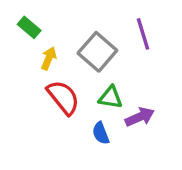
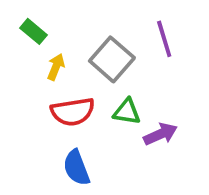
red semicircle: (63, 97) -> (73, 112), turned 120
blue semicircle: (101, 133) -> (76, 168), moved, size x1.4

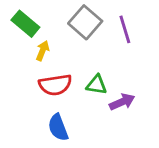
green rectangle: (33, 31) -> (25, 24), size x1.4
gray square: (112, 59) -> (85, 22), moved

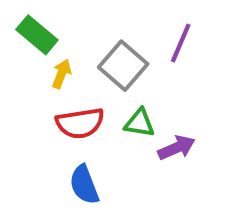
gray square: (85, 22) -> (123, 66), moved
purple line: (125, 29) -> (181, 43), turned 40

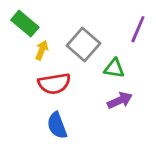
purple line: (181, 43) -> (138, 29), moved
green triangle: (140, 123) -> (114, 68), moved

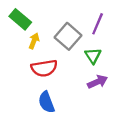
purple line: (138, 29) -> (98, 24), moved
green triangle: (114, 68) -> (93, 56), turned 48

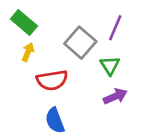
yellow arrow: (34, 41) -> (28, 52), moved

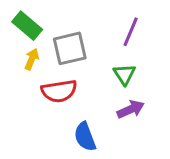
gray square: (80, 43) -> (70, 48), moved, turned 36
blue semicircle: (55, 121) -> (85, 137), moved

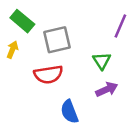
purple line: (131, 32) -> (120, 26), moved
yellow arrow: (32, 59) -> (12, 50), moved

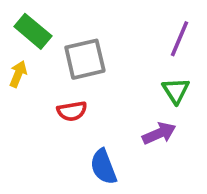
green triangle: (102, 61) -> (176, 91), moved
red semicircle: (48, 74) -> (72, 111), size x0.7

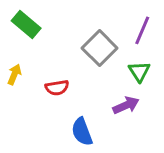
gray square: (85, 59) -> (100, 48), moved, turned -32
yellow arrow: (18, 74) -> (14, 74), moved

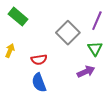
blue semicircle: (82, 132) -> (39, 83), moved

